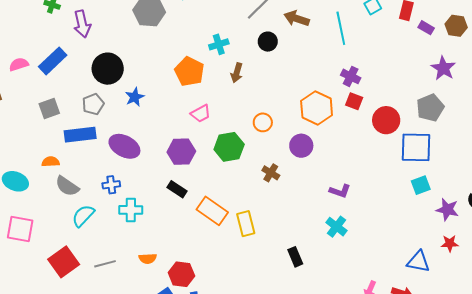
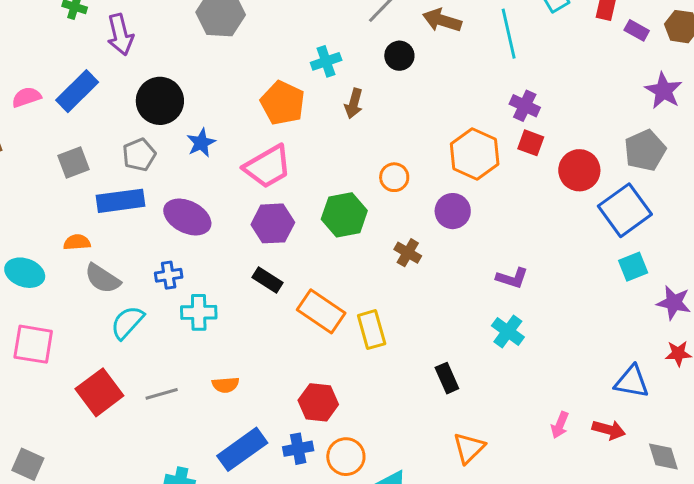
pink trapezoid: (201, 114) -> (268, 167), moved, size x1.6
blue square: (416, 147) -> (625, 210), turned -36
red hexagon: (181, 274) -> (318, 402), moved

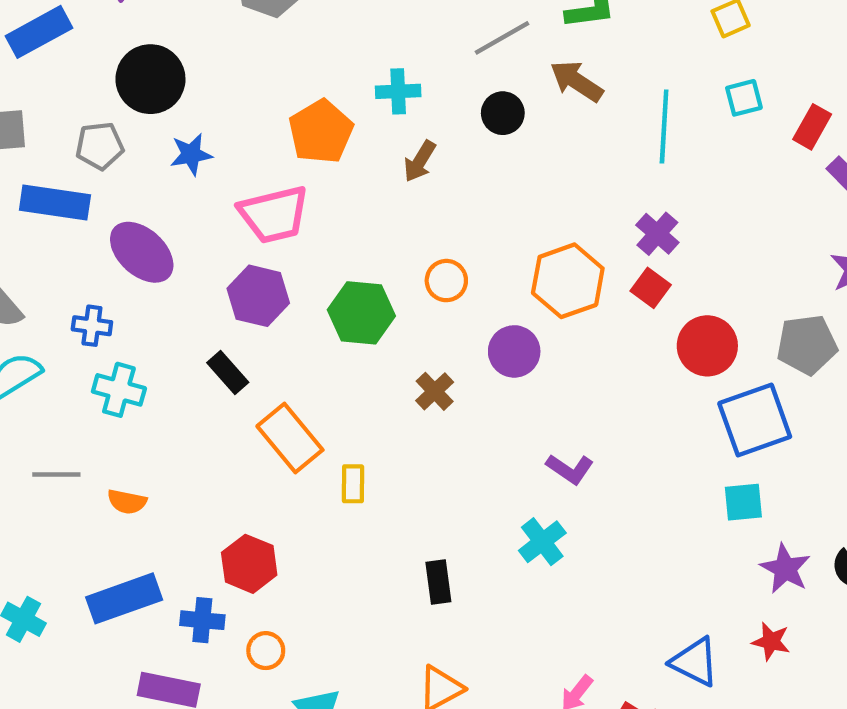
yellow rectangle: (372, 330) -> (353, 484), size x0.7
gray line: (162, 394) -> (56, 474), moved
orange circle: (346, 457) -> (266, 651), size x0.7

